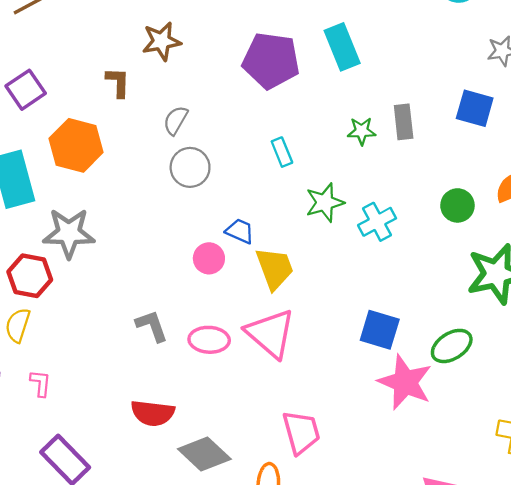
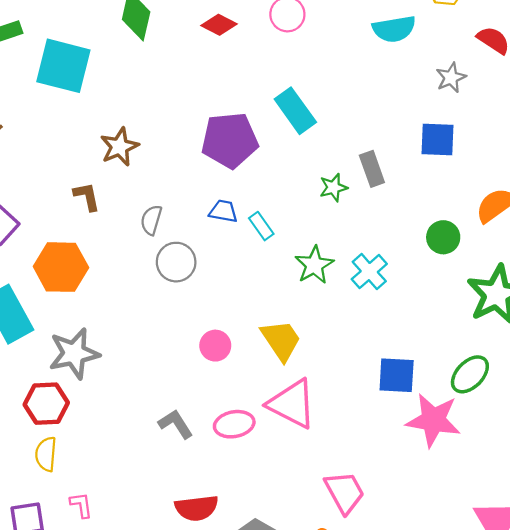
blue trapezoid: (240, 231) -> (223, 211), moved

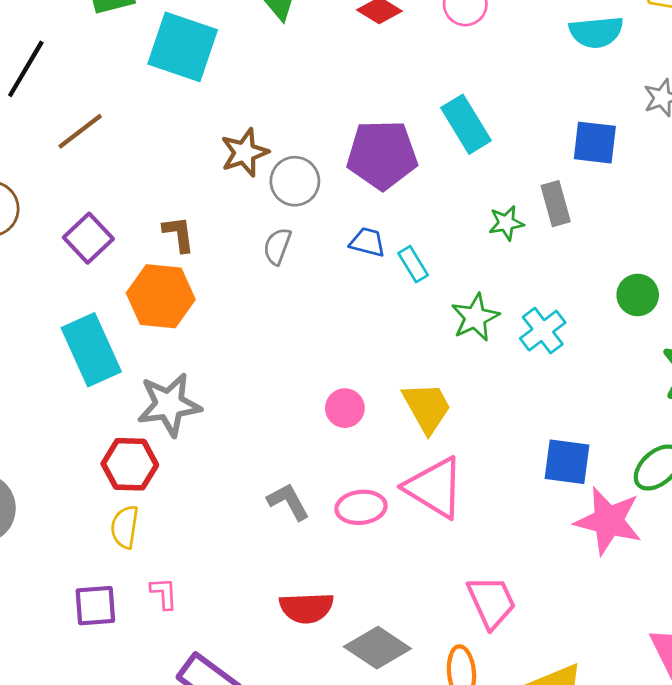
blue square: (437, 139) -> (595, 143), moved
brown L-shape: (87, 197) -> (179, 234), moved
gray circle: (176, 262) -> (295, 181), moved

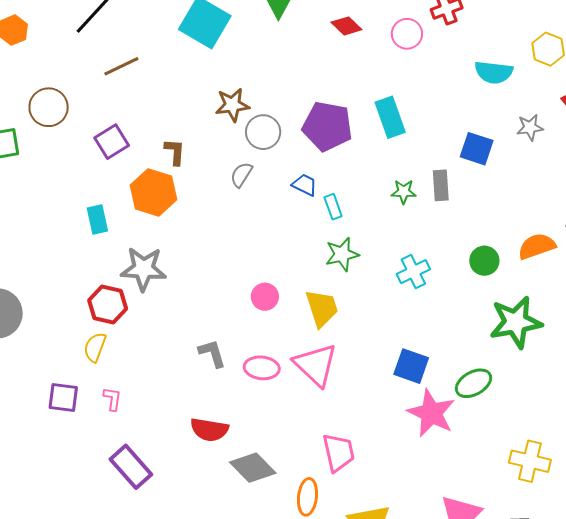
green star: (475, 317) -> (342, 254), moved
cyan rectangle: (91, 350) -> (97, 219), size x0.6

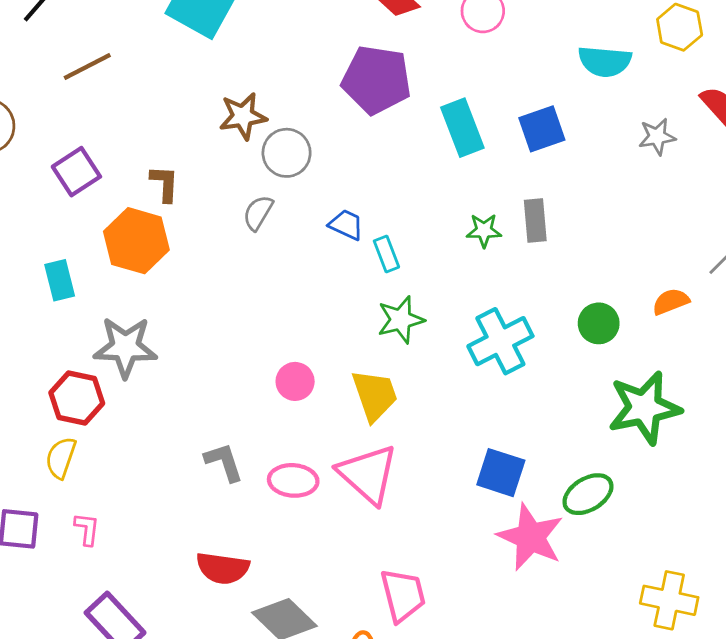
purple pentagon: (327, 126) -> (377, 80), moved
blue square: (477, 149) -> (542, 129), moved, turned -36
orange semicircle: (537, 246) -> (671, 301), size x0.7
cyan cross: (413, 272) -> (500, 341), size x1.4

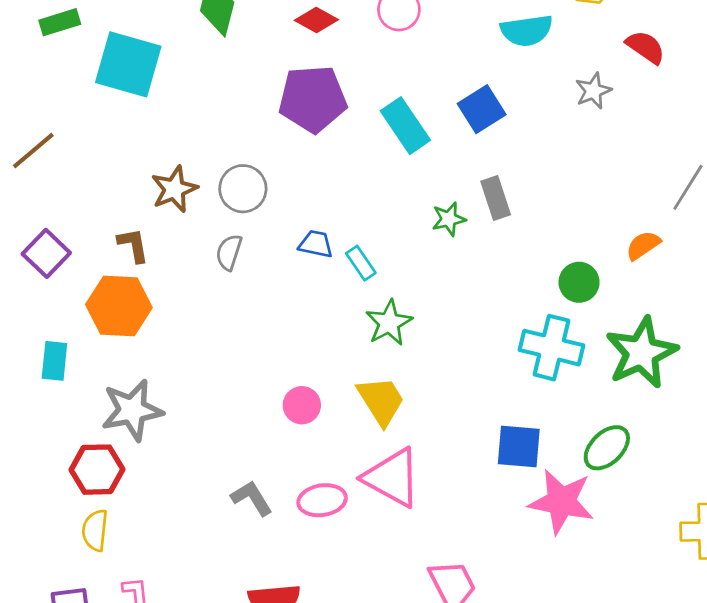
brown star: (243, 116) -> (174, 189), moved
cyan rectangle: (60, 280) -> (54, 361), turned 33
cyan cross: (500, 341) -> (552, 348), moved, turned -36

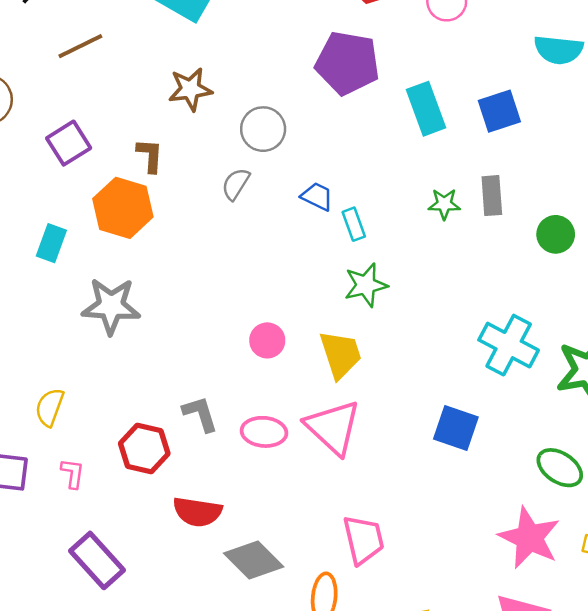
brown star: (174, 189) -> (190, 89), moved
green circle: (579, 282) -> (556, 234), moved
green ellipse: (607, 448) -> (560, 468), moved, turned 63
red hexagon: (97, 470) -> (144, 448), moved
pink star: (561, 502) -> (529, 538), moved

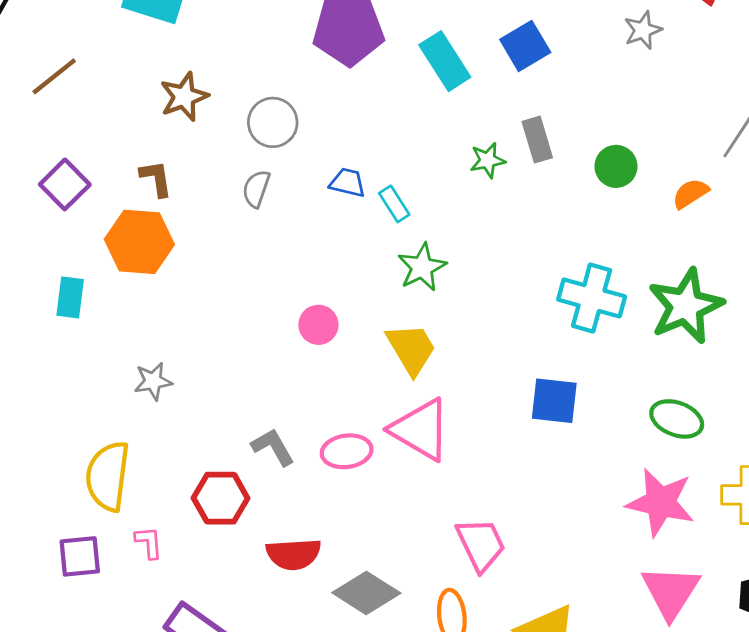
gray star: (111, 306) -> (153, 381), moved, size x0.6
pink circle: (267, 340) -> (318, 325), moved
yellow semicircle: (50, 407) -> (108, 476), size x1.6

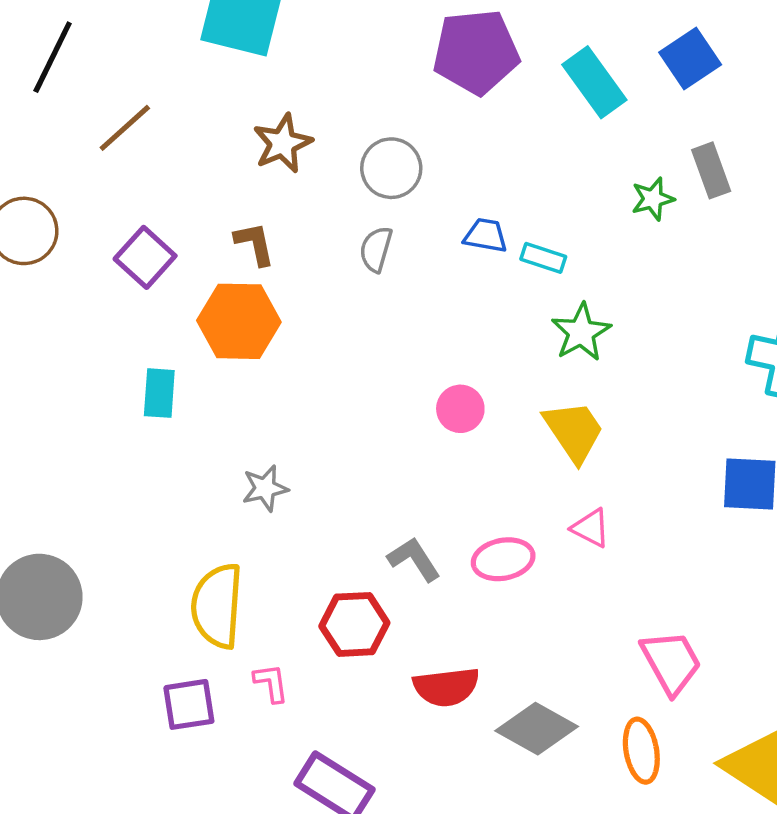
cyan rectangle: (394, 204) -> (543, 258), turned -36
pink triangle: (421, 430) -> (591, 528), size x0.5

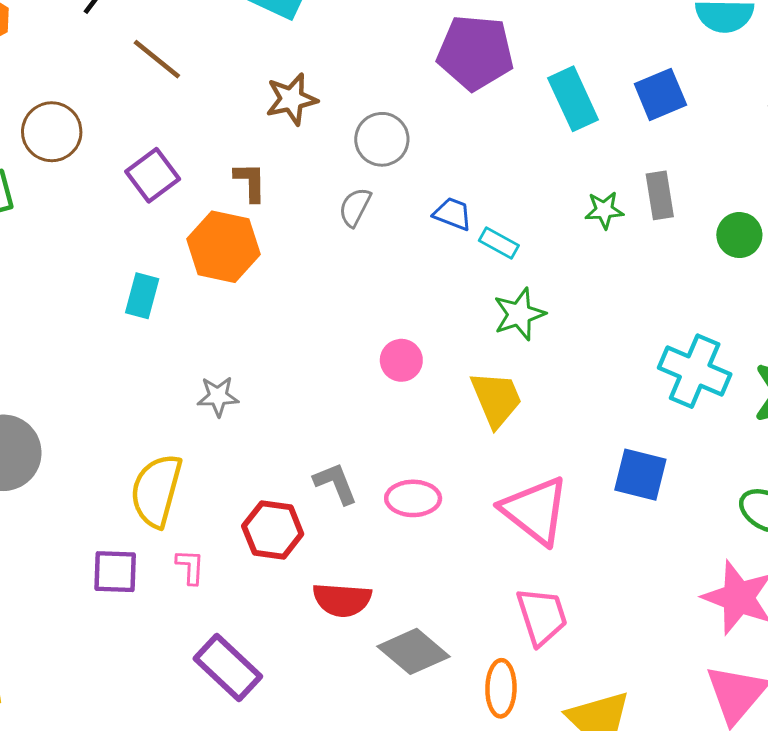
brown line: (125, 128) -> (157, 59), turned 70
pink triangle: (591, 528) -> (535, 511), moved, size x2.0

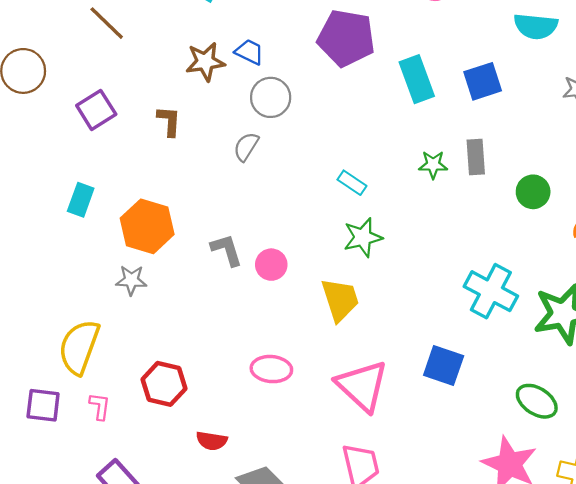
blue trapezoid: (453, 214) -> (249, 52), moved
orange hexagon: (223, 247) -> (147, 226), moved
gray L-shape: (336, 483) -> (227, 250), moved
red semicircle: (342, 600) -> (212, 441), size x0.7

